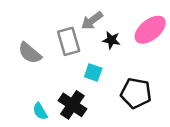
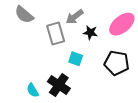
gray semicircle: (30, 53) -> (24, 15), moved
black pentagon: (136, 93) -> (117, 63), moved

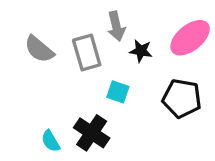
gray semicircle: (24, 15) -> (39, 49), moved
gray arrow: (75, 17) -> (116, 26), turned -66

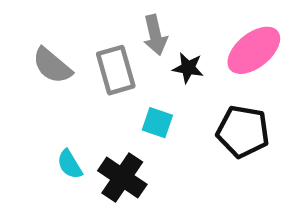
cyan semicircle: (51, 141) -> (70, 164), moved

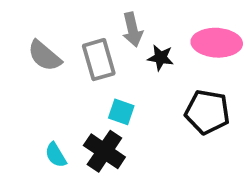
pink ellipse: (254, 50) -> (217, 43), turned 42
cyan square: (157, 123) -> (121, 112), moved
cyan semicircle: (70, 164) -> (56, 155), moved

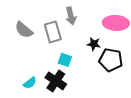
black star: (161, 58) -> (94, 44), moved
cyan semicircle: (56, 155) -> (30, 83), turned -96

